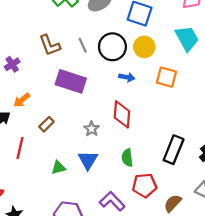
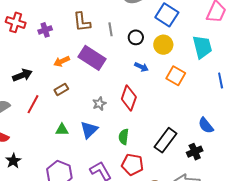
black circle: (112, 47) -> (136, 37), size x0.6
orange arrow: (22, 100) -> (62, 61), moved

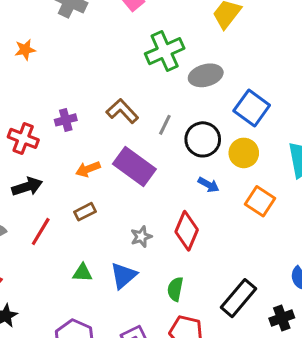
red cross: (16, 22) -> (23, 138), moved
brown L-shape: (82, 22) -> (122, 111), turned 140
gray line: (110, 29) -> (165, 125), turned 32
black circle: (136, 37) -> (203, 139), size x1.5

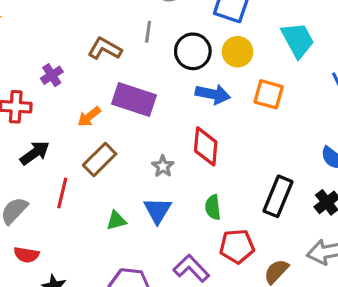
gray line: (165, 125) -> (148, 32), moved
blue arrow: (209, 185) -> (213, 94), size x1.5
brown rectangle: (85, 212) -> (100, 160), size x1.5

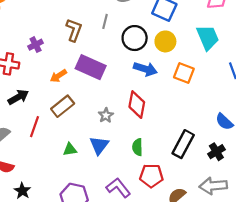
brown L-shape: (105, 49) -> (74, 30), turned 75

